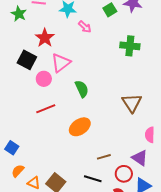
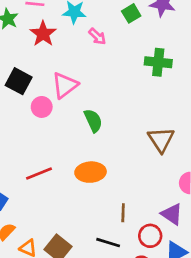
red star: (45, 38) -> (43, 34), moved
red line: (46, 109) -> (39, 173), moved
orange ellipse: (80, 127) -> (91, 172), turned 30
brown line: (104, 157) -> (123, 213), turned -72

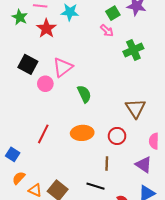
pink arrow: (97, 36) -> (107, 31), moved
green cross: (158, 62) -> (133, 50), turned -30
red line: (39, 173) -> (43, 134), turned -42
red circle: (150, 236) -> (117, 136), moved

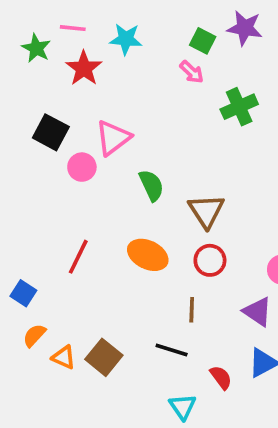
green square: (113, 13) -> (203, 41), turned -32
brown triangle: (135, 108) -> (206, 211), moved
orange ellipse: (82, 133) -> (148, 255), turned 30

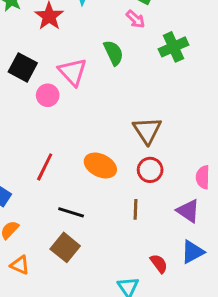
pink triangle: (113, 138) -> (73, 72), turned -36
green semicircle: (151, 185) -> (114, 53), moved
black line: (172, 350) -> (71, 212), moved
orange triangle: (64, 357) -> (20, 265), moved

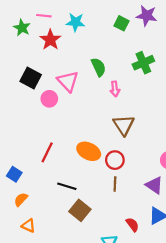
pink arrow: (135, 19) -> (115, 89), moved, turned 40
red circle: (150, 170) -> (115, 160), moved
brown square: (65, 247) -> (80, 210), moved

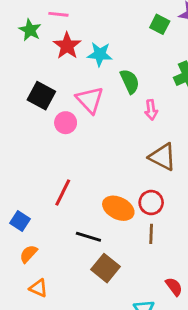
cyan star: (76, 22) -> (100, 54), moved
brown triangle: (124, 125) -> (163, 157), turned -30
orange ellipse: (89, 151) -> (118, 208), moved

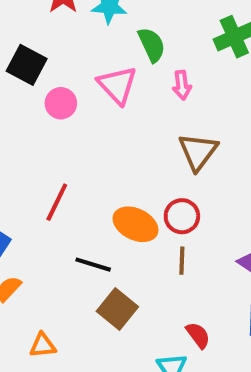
pink triangle: (90, 100) -> (117, 85), moved
brown triangle: (163, 157) -> (198, 152), turned 40
red semicircle: (174, 287) -> (198, 335), moved
orange triangle: (38, 288) -> (43, 345), moved, turned -30

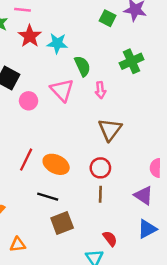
orange ellipse: (136, 224) -> (56, 164), moved
brown square: (117, 309) -> (62, 223), turned 30

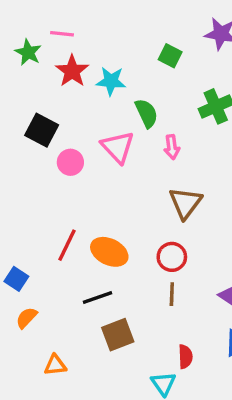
green square: (108, 18) -> (170, 56), moved
black line: (48, 197) -> (97, 297), turned -36
red semicircle: (110, 239) -> (185, 357), turned 35

